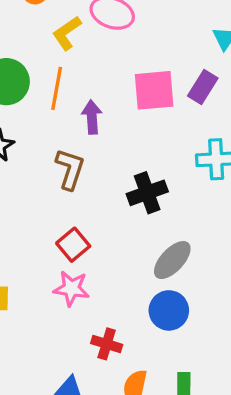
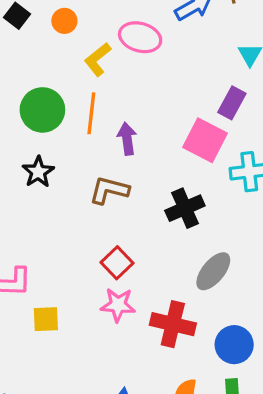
pink square: (154, 90) -> (205, 140), moved, turned 36
brown L-shape: (70, 169) -> (109, 190), turned -90
blue circle: (169, 310) -> (234, 345), moved
red cross: (107, 344) -> (173, 324), moved, size x1.5

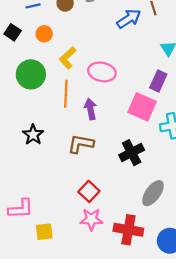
pink ellipse: (140, 37) -> (102, 72), moved
green circle: (42, 110) -> (31, 74), moved

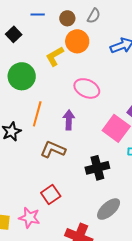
orange circle: (44, 34) -> (77, 41), moved, size x1.5
yellow L-shape: (68, 58) -> (55, 56), moved
orange line: (66, 94) -> (37, 114), moved
pink star: (91, 219) -> (29, 218), moved

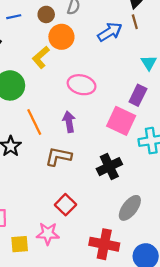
orange line: (37, 114) -> (34, 122), turned -30

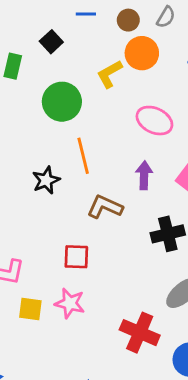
purple arrow: (69, 122) -> (144, 175), moved
red square: (65, 205) -> (76, 257), moved, turned 36

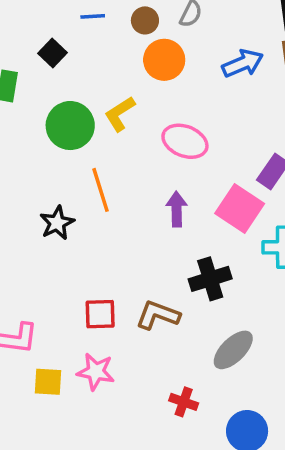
yellow L-shape: (109, 74) -> (120, 114), moved
brown L-shape: (105, 207) -> (158, 315), moved
red cross: (140, 333) -> (184, 402), size x0.6

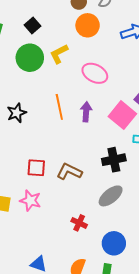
black square: (52, 53) -> (32, 25), moved
orange line: (101, 190) -> (59, 107), moved
black cross: (210, 279) -> (114, 160), moved

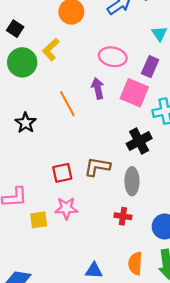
pink ellipse: (95, 73) -> (113, 57), moved
purple arrow: (86, 112) -> (98, 88), moved
gray ellipse: (111, 196) -> (132, 181), moved, turned -35

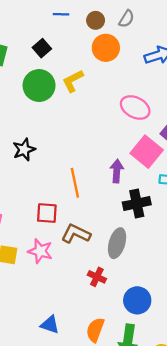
purple arrow: (98, 88) -> (117, 171), moved
orange line: (67, 104) -> (75, 183), moved
brown L-shape: (97, 167) -> (76, 234), moved

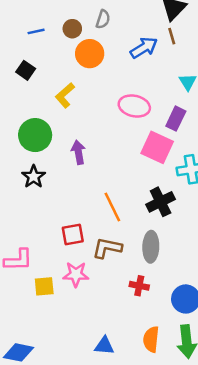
green circle: (39, 86) -> (35, 135), moved
purple arrow: (117, 171) -> (78, 152), moved
orange line: (75, 183) -> (112, 207), moved

